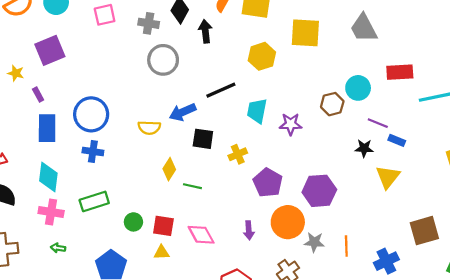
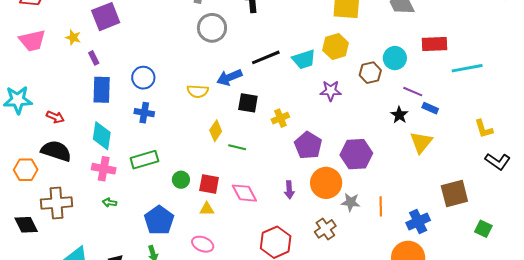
yellow hexagon: (262, 56) -> (336, 47), moved
cyan trapezoid: (257, 111) -> (304, 59), moved, turned -120
blue circle: (91, 114) -> (143, 78), size x0.7
black star: (364, 148) -> (399, 115), turned 30

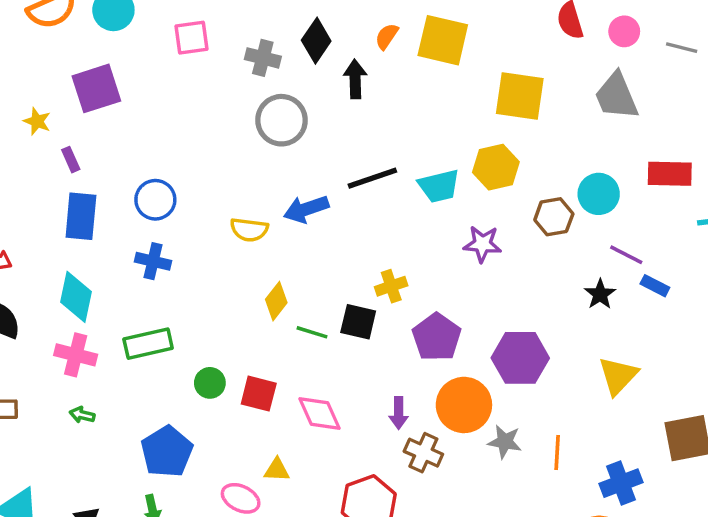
black square: (248, 103) -> (358, 322), moved
yellow triangle: (421, 142) -> (618, 376), moved
yellow triangle: (207, 209) -> (277, 470), moved
brown cross: (325, 229) -> (423, 453), moved, turned -35

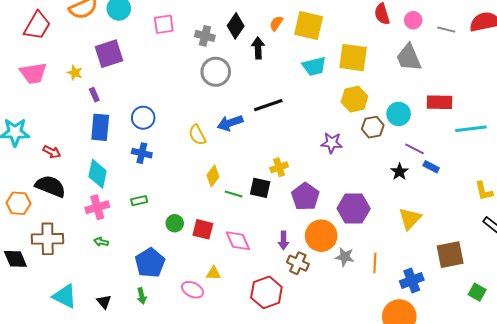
yellow hexagon: (496, 167) -> (355, 99), moved
cyan trapezoid: (439, 186) -> (314, 66), moved
yellow semicircle: (249, 230) -> (197, 135), turned 55
green rectangle: (148, 344) -> (139, 201), size x0.6
pink cross: (76, 355) -> (97, 207), turned -30

